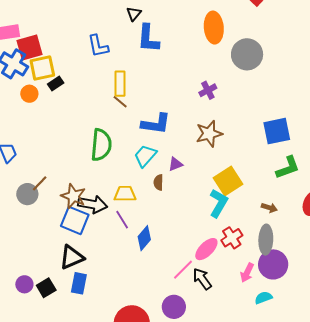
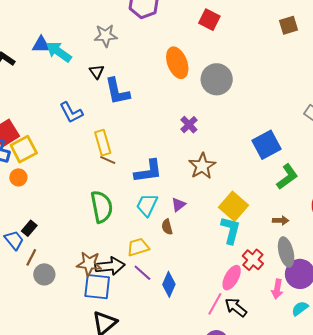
black rectangle: (56, 84) -> (29, 228), moved
brown line: (40, 183) -> (31, 257), moved

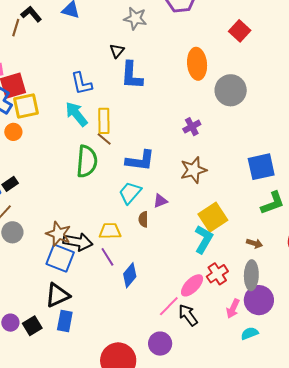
cyan arrow: (59, 52) -> (76, 114), moved
green semicircle: (102, 207) -> (87, 161), moved

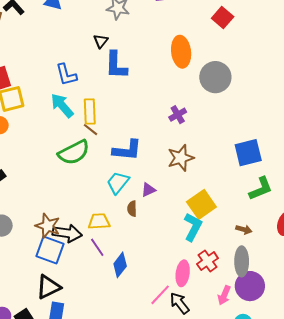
green semicircle: (87, 161) -> (74, 152), turned 60
pink ellipse: (192, 285) -> (183, 273), turned -35

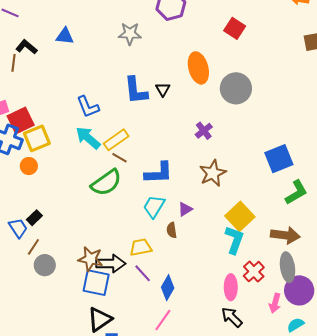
black triangle: (101, 41) -> (163, 89), moved
yellow rectangle: (90, 111) -> (116, 140), turned 65
brown arrow: (244, 229) -> (285, 235), size x1.8
pink line: (160, 295) -> (163, 320), moved

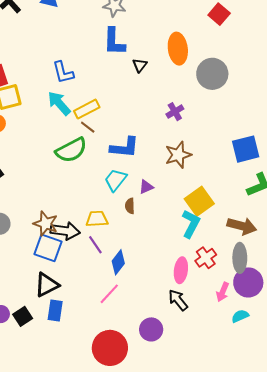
blue L-shape: (136, 90) -> (114, 42), moved

